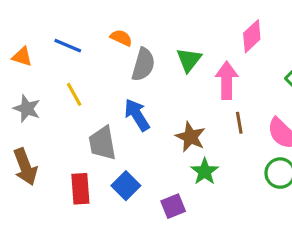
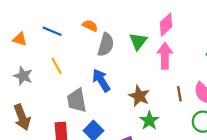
pink diamond: (252, 36) -> (166, 25), moved
brown line: (239, 123) -> (179, 94), moved

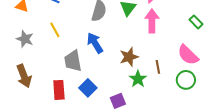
brown line: (179, 94) -> (158, 67), moved
brown star: (139, 96) -> (129, 57), turned 30

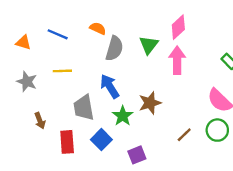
yellow line: (55, 30) -> (62, 71), turned -63
brown line: (158, 67) -> (184, 135), moved, turned 56
brown arrow: (24, 76) -> (40, 121), moved, size x0.6
green star: (138, 79) -> (123, 116), moved

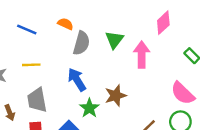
pink diamond: (178, 27) -> (163, 23), moved
gray trapezoid: (84, 108) -> (37, 100), moved

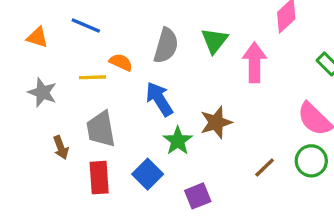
orange semicircle: (65, 24) -> (121, 62), moved

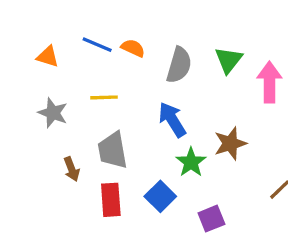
orange semicircle: (121, 62) -> (133, 48), moved

